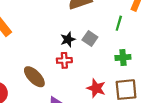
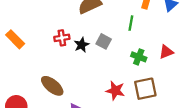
green cross: (123, 57) -> (139, 57), turned 32
red cross: (64, 60) -> (62, 38), moved

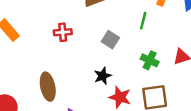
black star: (82, 45) -> (103, 76), moved
brown ellipse: (52, 86) -> (48, 87), turned 35

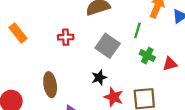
gray square: (110, 40) -> (108, 46), size x1.5
green cross: (150, 60) -> (147, 56), moved

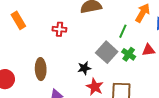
gray square: (108, 46) -> (107, 52), moved
red triangle: (170, 64) -> (148, 50), moved

